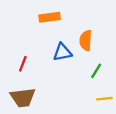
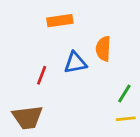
red line: (23, 64) -> (42, 75), moved
green line: (96, 71) -> (124, 94), moved

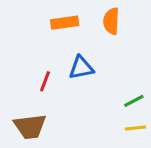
orange semicircle: (103, 49) -> (111, 21), moved
green line: (124, 94) -> (134, 101), turned 30

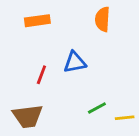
orange rectangle: (65, 23) -> (37, 21), moved
green line: (134, 101) -> (97, 108), moved

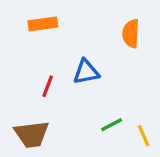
orange semicircle: (102, 19) -> (131, 33), moved
yellow line: (125, 118) -> (144, 136), turned 72

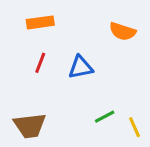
orange semicircle: (131, 33) -> (123, 31), turned -75
red line: (48, 86) -> (40, 63), moved

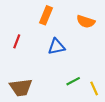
orange rectangle: (40, 22) -> (46, 15), moved, turned -60
red line: (40, 63) -> (17, 41), moved

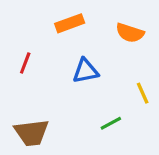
orange rectangle: (46, 15) -> (70, 23), turned 48
yellow line: (94, 88) -> (143, 93), moved

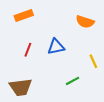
orange rectangle: (70, 23) -> (24, 16), moved
red line: (25, 63) -> (28, 50), moved

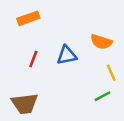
orange semicircle: (85, 22) -> (101, 42), moved
green line: (73, 81) -> (103, 96), moved

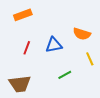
green line: (103, 96) -> (65, 75), moved

